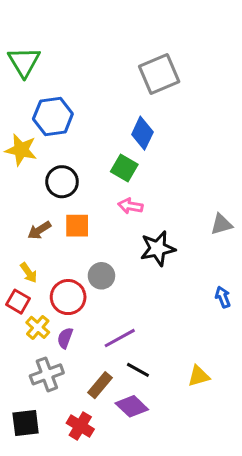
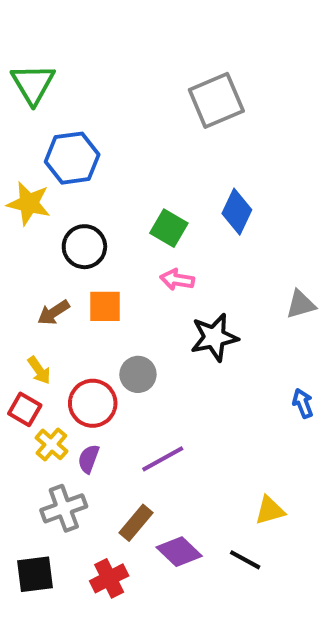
blue diamond: (142, 133) -> (237, 212), moved
black line: (138, 370) -> (245, 560), moved
red cross: (80, 426) -> (109, 578), turned 32

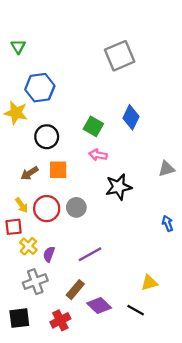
green triangle: (33, 84) -> (18, 47), size x0.6
red circle: (93, 403) -> (47, 209), moved
red square: (25, 409) -> (14, 227), turned -36

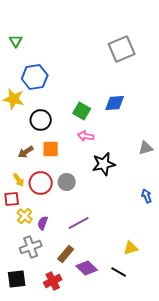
gray square: (120, 56) -> (122, 49), moved
blue diamond: (131, 117) -> (115, 103), turned 60

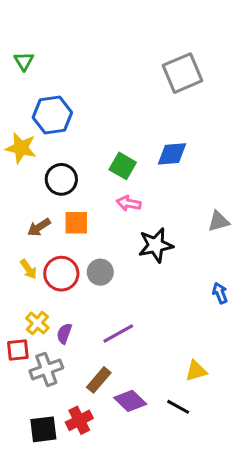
red square: (12, 199) -> (18, 350), moved
black square: (17, 279) -> (43, 429), moved

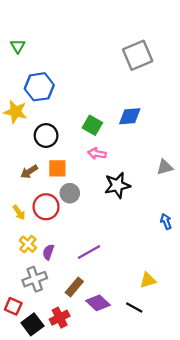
yellow arrow: (28, 269) -> (19, 212), moved
gray circle: (100, 272) -> (70, 193), moved
red square: (18, 350) -> (13, 306), moved, turned 30
black square: (43, 429) -> (32, 324), turned -30

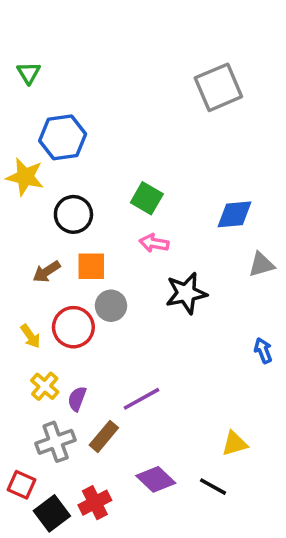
blue diamond: (130, 116) -> (235, 214), moved
brown rectangle: (74, 287) -> (104, 436), moved

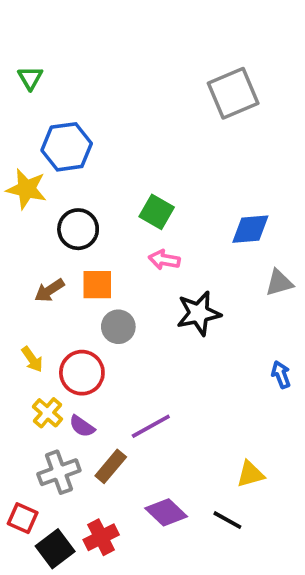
red circle: (73, 327) -> (82, 373), moved
purple semicircle: (77, 399) -> (82, 426), turned -75

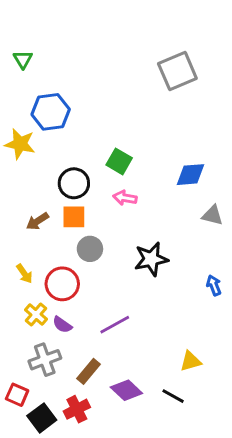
black circle: (78, 229) -> (74, 183), moved
gray triangle: (279, 283) -> (212, 215), turned 30
black star: (199, 313) -> (151, 259), moved
brown rectangle: (111, 466) -> (88, 371), moved

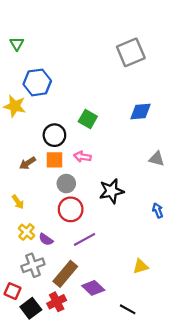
blue diamond: (191, 175) -> (140, 112), moved
pink arrow: (125, 198) -> (82, 157), moved
red circle: (62, 284) -> (71, 209), moved
brown rectangle: (88, 371) -> (65, 274), size x1.4
black line: (173, 396) -> (128, 309), moved

